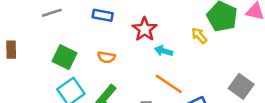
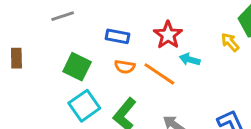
blue rectangle: (103, 15) -> (117, 36), moved
orange line: (169, 84) -> (159, 74), moved

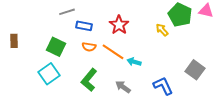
gray line: (63, 16) -> (67, 12), moved
cyan arrow: (190, 60) -> (134, 62), moved
cyan square: (84, 106) -> (49, 74), moved

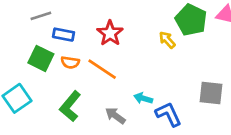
green square: (56, 47) -> (41, 58), moved
cyan arrow: (134, 62) -> (143, 98), moved
gray square: (195, 70) -> (211, 93), turned -30

